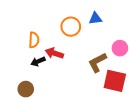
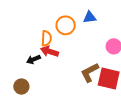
orange semicircle: (34, 40) -> (46, 38), moved
brown L-shape: (97, 62) -> (90, 72), moved

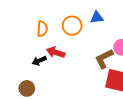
orange semicircle: (46, 38) -> (42, 29), moved
brown L-shape: (90, 72) -> (104, 59), moved

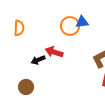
blue triangle: (97, 17) -> (82, 22), moved
orange semicircle: (42, 29) -> (19, 28), moved

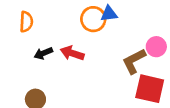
black arrow: (38, 60) -> (43, 53), moved

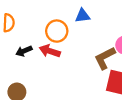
orange circle: (93, 19) -> (57, 31), moved

